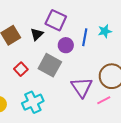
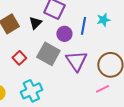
purple triangle: (82, 87) -> (76, 61), moved

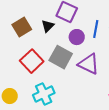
red square: (19, 58) -> (32, 61), size x1.6
purple triangle: (76, 61) -> (89, 64), turned -30

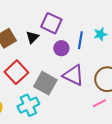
gray square: (61, 57) -> (45, 83), moved

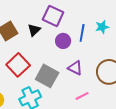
purple triangle: (73, 75) -> (75, 68), size x0.7
pink line: (99, 103) -> (82, 96), moved

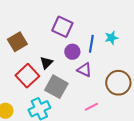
black triangle: (34, 30) -> (46, 63), moved
purple triangle: (75, 68) -> (84, 70), moved

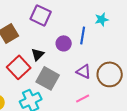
purple square: (62, 27) -> (41, 15), moved
cyan star: (111, 38) -> (102, 19), moved
purple triangle: (84, 70) -> (84, 71), moved

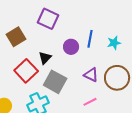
cyan star: (102, 19) -> (114, 43), moved

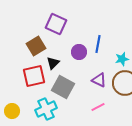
brown square: (16, 37) -> (36, 46), moved
cyan star: (114, 43) -> (122, 59), moved
red square: (26, 71) -> (34, 76), turned 30

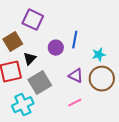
gray square: (63, 87) -> (40, 83), turned 30

